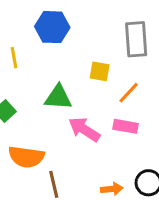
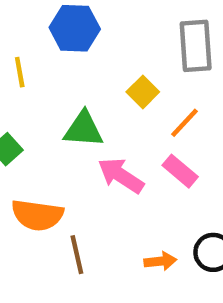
yellow square: (100, 71) -> (143, 92), turned 35
pink rectangle: (125, 126) -> (180, 171), turned 30

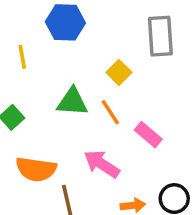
orange line: (185, 123) -> (110, 112), moved, turned -76
pink arrow: (121, 175) -> (102, 164), moved

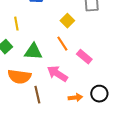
yellow line: (22, 57) -> (16, 24), moved
green triangle: (72, 102) -> (33, 52), moved

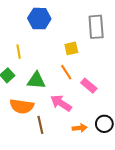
yellow square: (67, 21) -> (71, 48), turned 32

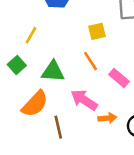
yellow line: (19, 52) -> (31, 35), turned 40
orange semicircle: (22, 106) -> (35, 104), turned -55
orange arrow: (80, 128) -> (107, 118), moved

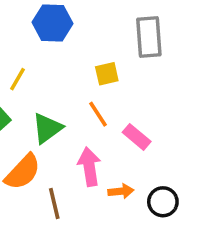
green triangle: (53, 71) -> (47, 128), turned -40
pink arrow: (84, 100) -> (89, 167), turned 48

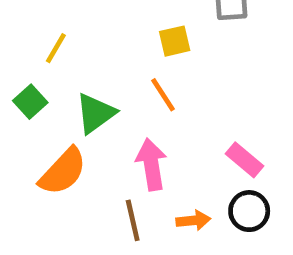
pink rectangle: (137, 137) -> (244, 160), moved
orange arrow: (121, 191) -> (193, 220), moved
brown line: (54, 204) -> (133, 220), moved

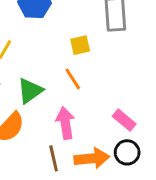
orange arrow: (193, 220) -> (92, 158), size x1.6

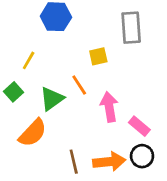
orange line: (73, 79) -> (79, 85), moved
pink arrow: (65, 123) -> (109, 107), moved

